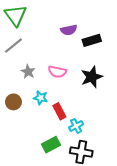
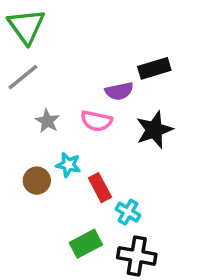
purple semicircle: (69, 30) -> (119, 91), moved
brown circle: (13, 102) -> (37, 181), moved
cyan cross: (76, 126) -> (128, 212), turned -32

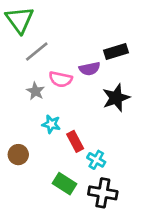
gray line: (23, 77) -> (37, 52), moved
pink semicircle: (96, 121) -> (61, 79), moved
brown circle: (37, 181) -> (18, 155), moved
green rectangle: (86, 244) -> (65, 184), turned 60

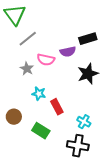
cyan cross: (96, 160) -> (84, 122), moved
green rectangle: (65, 184) -> (41, 131), moved

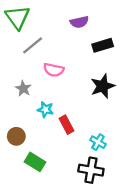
purple semicircle: (68, 52) -> (79, 22), moved
gray star: (27, 69) -> (23, 88), moved
green rectangle: (41, 131) -> (35, 162), moved

